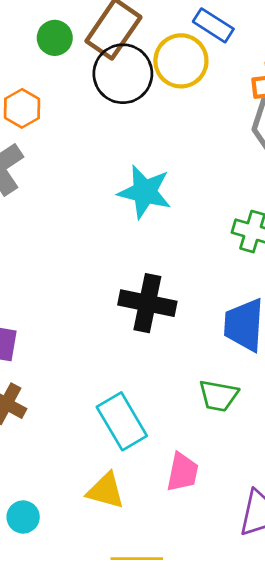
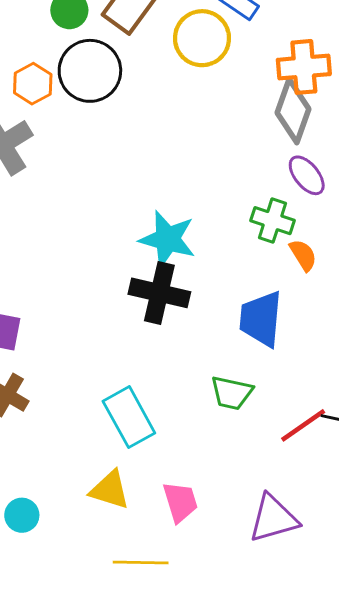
black circle: (123, 74) -> (90, 71), moved
cyan star: (145, 192) -> (168, 239), moved
pink trapezoid: (182, 472) -> (180, 502), moved, turned -30

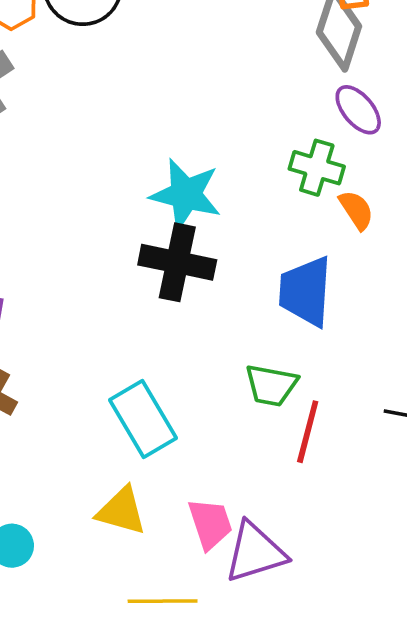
red line: (303, 425) -> (308, 432), moved, turned -39
purple triangle: (273, 519) -> (255, 552), moved

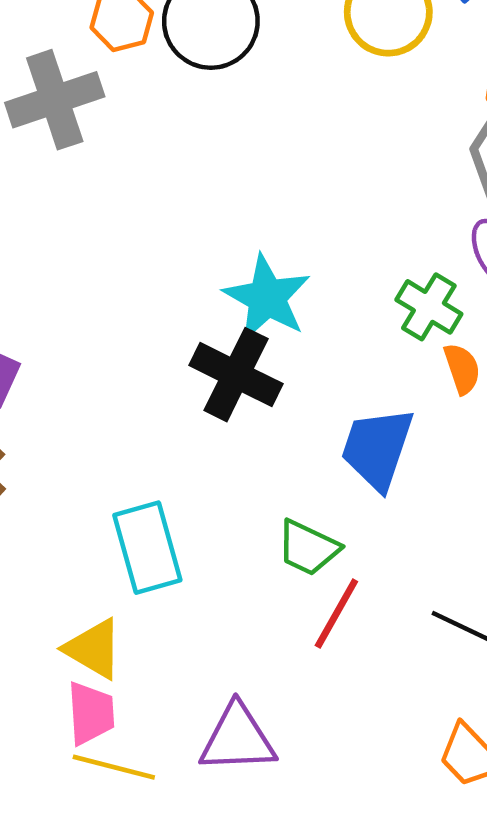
pink trapezoid: (210, 524) -> (91, 713), moved

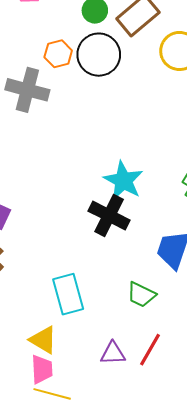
gray cross: (55, 100) -> (27, 90), turned 33
red line: (336, 614) -> (150, 350), moved
purple triangle: (238, 739) -> (113, 353), moved, size x0.7

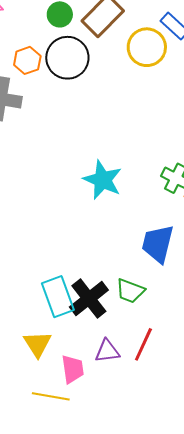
black cross: (109, 216) -> (89, 299), moved, turned 30
yellow triangle: (43, 340) -> (37, 344), turned 32
pink trapezoid: (42, 369) -> (73, 369), moved

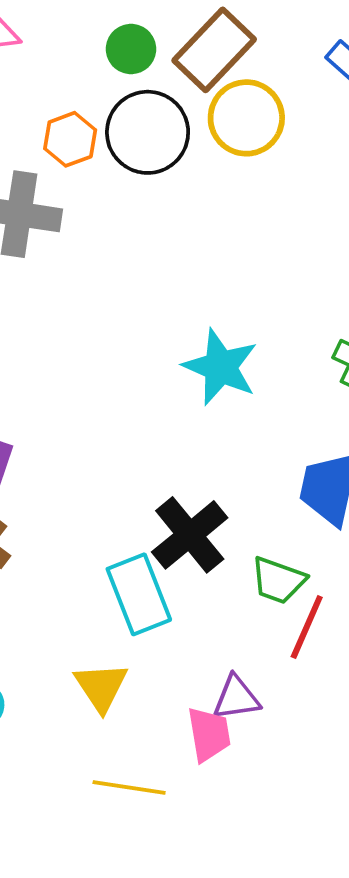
yellow circle: (147, 47) -> (246, 118), moved
black cross: (89, 299) -> (190, 535), moved
red line: (143, 344) -> (307, 627), moved
pink trapezoid: (73, 369) -> (209, 734), moved

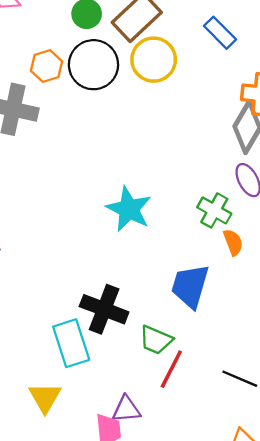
black cross: (190, 535) -> (104, 309), turned -33

